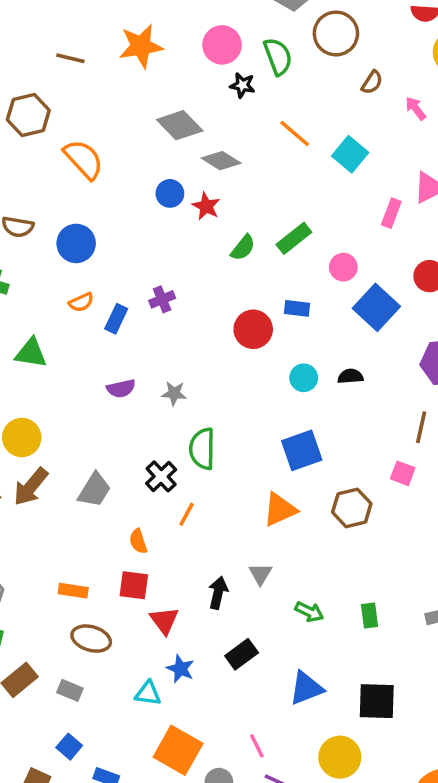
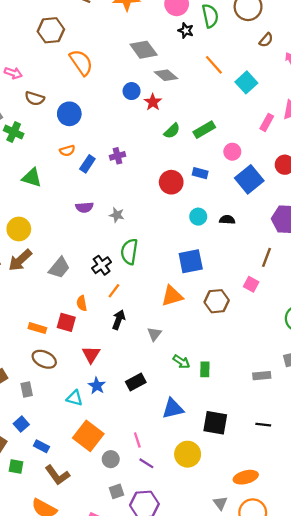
red square: (134, 585) -> (66, 322), moved
black arrow: (218, 593) -> (119, 320), moved
green rectangle: (369, 615) -> (205, 369), moved
gray rectangle: (70, 690) -> (27, 389), turned 48

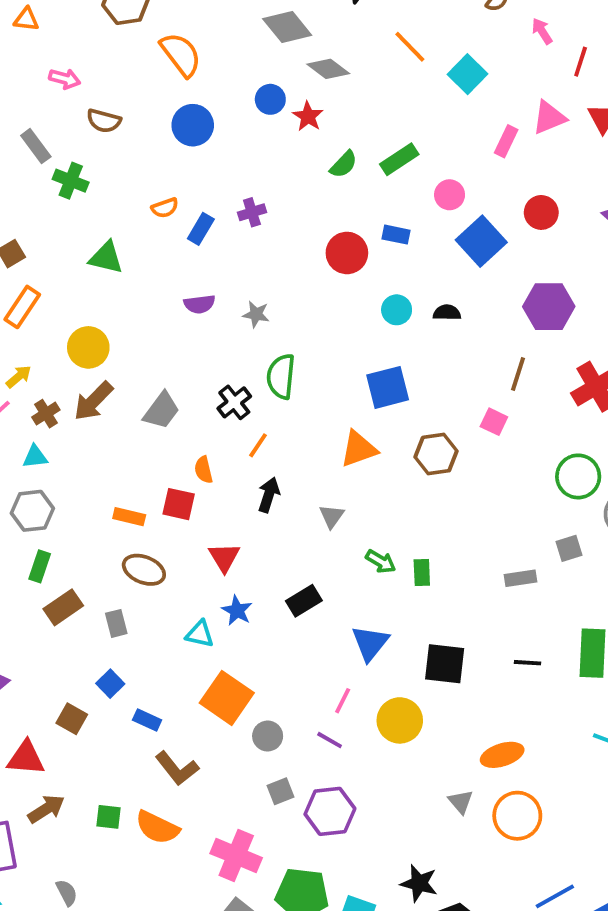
blue circle: (69, 114) -> (193, 125), moved
blue triangle: (173, 409) -> (370, 643), turned -35
pink line: (137, 440) -> (343, 701), moved, turned 48
green square: (16, 466) -> (108, 817), moved

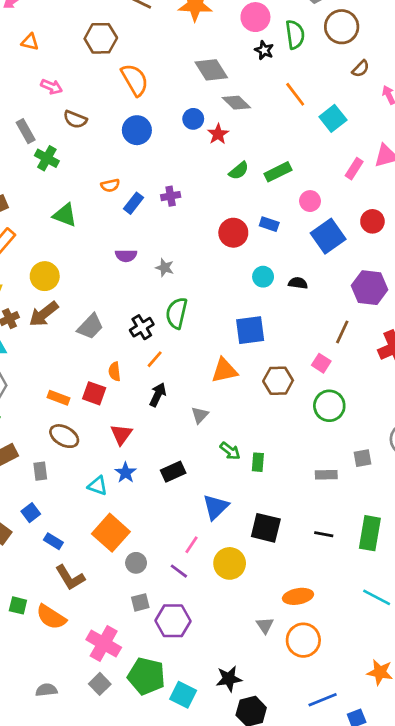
green circle: (578, 476) -> (329, 406), moved
black star: (419, 883) -> (229, 679), turned -30

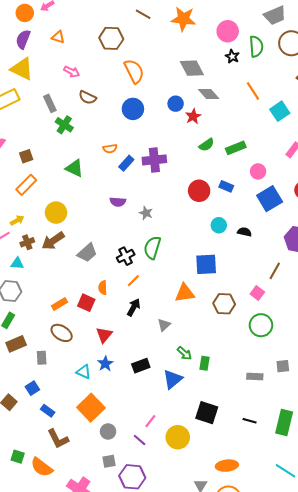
purple cross: (171, 196) -> (154, 160), size x1.6
orange rectangle: (59, 398) -> (59, 304), turned -56
blue triangle: (216, 507) -> (173, 379), moved

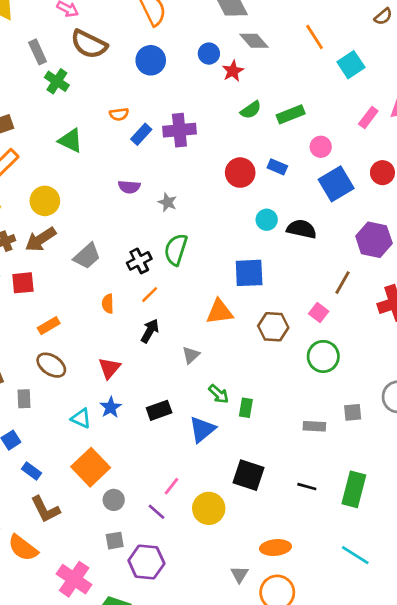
brown semicircle: (88, 97) -> (89, 44), size x1.5
black semicircle: (244, 232) -> (302, 229), size x1.5
red square: (86, 303) -> (23, 283), moved, turned -30

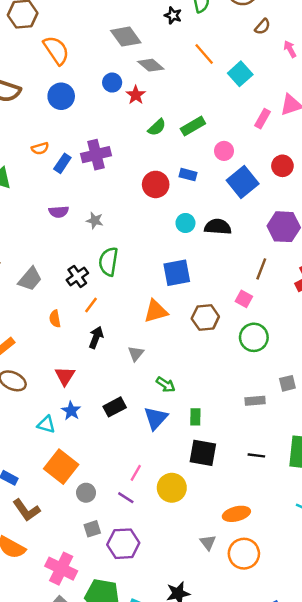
green rectangle: (246, 408) -> (195, 417), moved

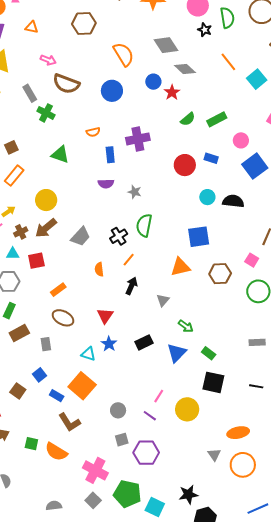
orange semicircle: (56, 50) -> (124, 54), moved
blue rectangle: (62, 163) -> (110, 155), moved, turned -42
green rectangle: (195, 417) -> (209, 353), turned -56
orange square: (61, 467) -> (82, 386), moved

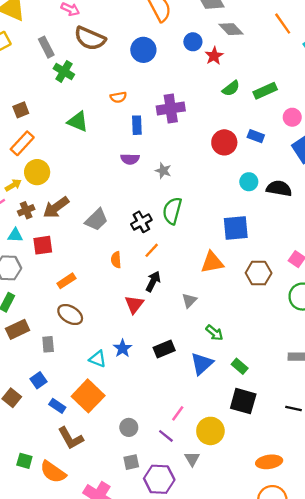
yellow circle: (46, 200) -> (37, 172), moved
red triangle: (105, 316) -> (134, 304), moved
gray triangle: (214, 455) -> (192, 459), moved

